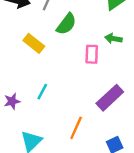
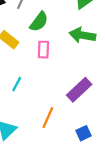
green arrow: (113, 39) -> (82, 35), size x1.6
pink rectangle: (92, 54) -> (43, 50), moved

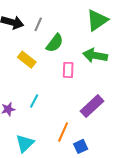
pink rectangle: (43, 50) -> (68, 70), moved
blue square: (84, 133) -> (81, 146), moved

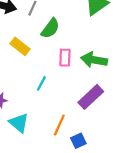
green arrow: (95, 55) -> (94, 60), moved
cyan line: (34, 101) -> (41, 83), moved
cyan triangle: (25, 143) -> (19, 123), moved, turned -36

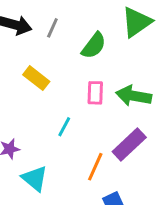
green semicircle: (50, 28) -> (94, 46), moved
orange line: (59, 125) -> (95, 167), moved

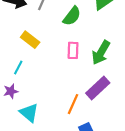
green arrow: (134, 96) -> (101, 53), turned -70
cyan line: (64, 127) -> (18, 68), moved

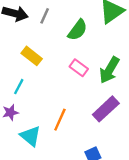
pink rectangle: (73, 50) -> (79, 68), turned -56
orange line: (73, 104) -> (60, 120), moved

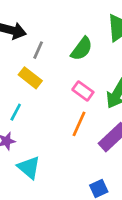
gray line: (45, 16) -> (38, 50), moved
orange line: (60, 120) -> (79, 124), moved

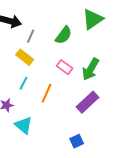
cyan line: (16, 112) -> (24, 83), moved
orange line: (79, 124) -> (47, 93), moved

